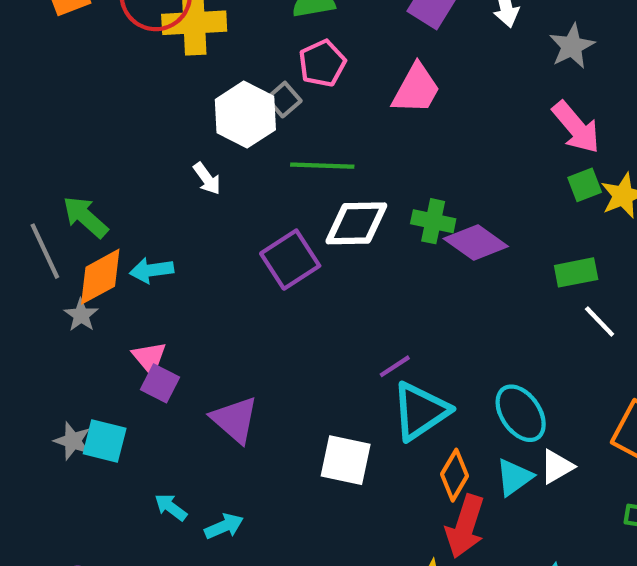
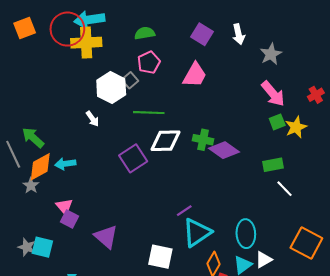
cyan ellipse: (521, 413) -> (246, 234), turned 32

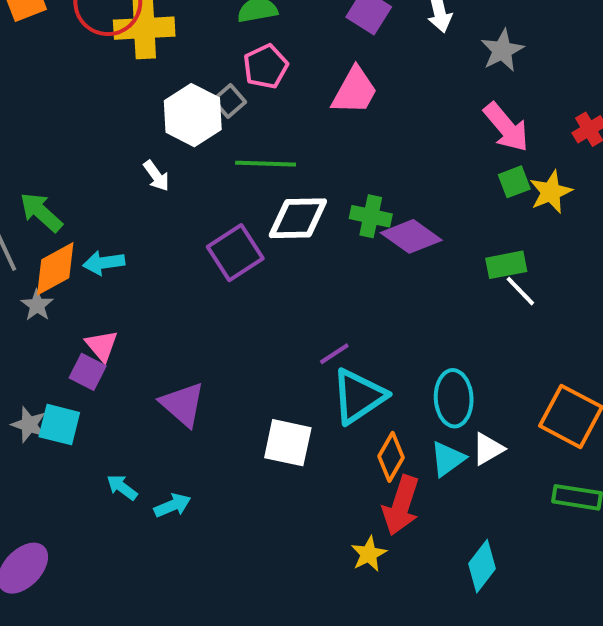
white line: (284, 189) -> (520, 291), moved
purple square: (70, 219) -> (88, 372), moved

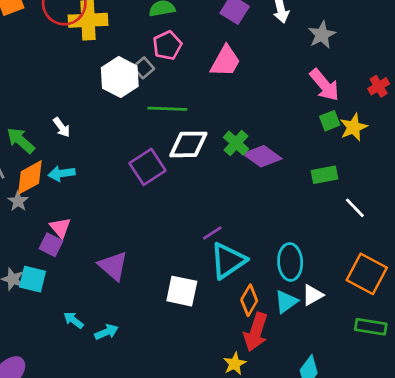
white arrow: (156, 176) -> (62, 127), moved
green cross: (371, 216) -> (236, 143), turned 30
white line: (520, 291) -> (355, 208), moved

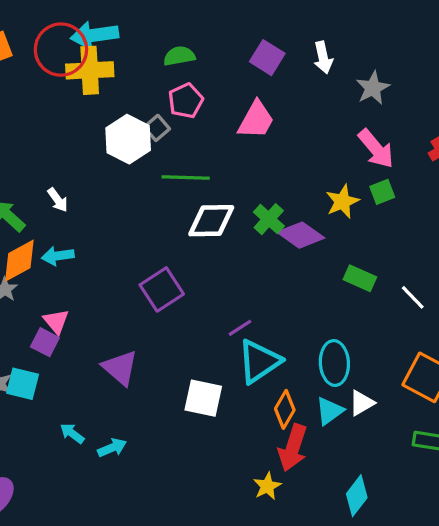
yellow star: (354, 127) -> (342, 201), moved
purple square: (147, 167) -> (162, 289), moved
green rectangle: (324, 175) -> (360, 278), moved, turned 35

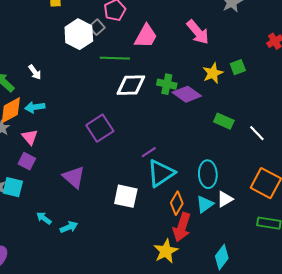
pink trapezoid: (256, 120) -> (146, 36), moved
pink arrow: (376, 149) -> (198, 32), moved
green cross: (269, 219) -> (167, 84), turned -30
pink triangle: (56, 321) -> (30, 137), moved
yellow star: (267, 486) -> (166, 251), size x1.4

